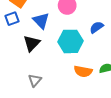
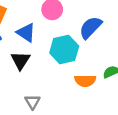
blue semicircle: (96, 27) -> (90, 28), size x1.5

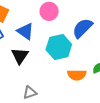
gray triangle: (32, 102) -> (30, 93), turned 40

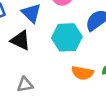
black triangle: (20, 56) -> (20, 40), turned -48

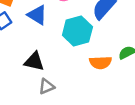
black triangle: (20, 40) -> (34, 61), moved

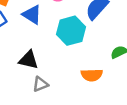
orange semicircle: (100, 63) -> (92, 75), moved

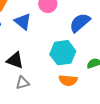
cyan hexagon: (71, 31) -> (63, 53), moved

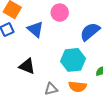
gray triangle: (23, 83) -> (51, 89), moved

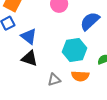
blue triangle: (35, 29) -> (29, 36), moved

